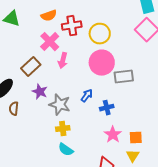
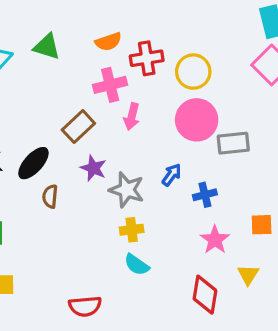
pink cross: (50, 42) -> (110, 85), turned 30
orange square: (136, 138) -> (262, 225), moved

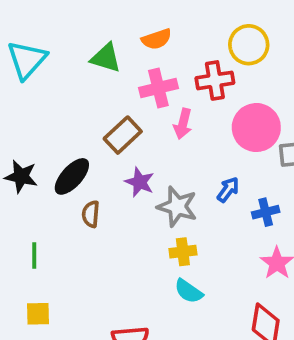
green triangle: (47, 47) -> (106, 58), moved
red cross: (147, 58) -> (215, 80), moved
yellow circle: (193, 72) -> (249, 45), moved

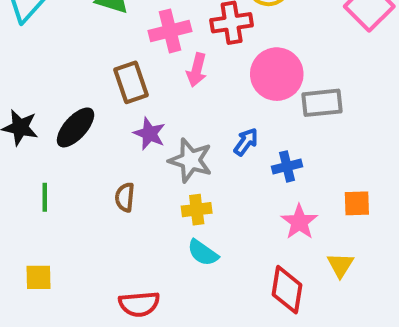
brown rectangle: (123, 135) -> (131, 82), turned -66
brown semicircle: (91, 214) -> (125, 197), moved
green line: (34, 255) -> (45, 197), moved

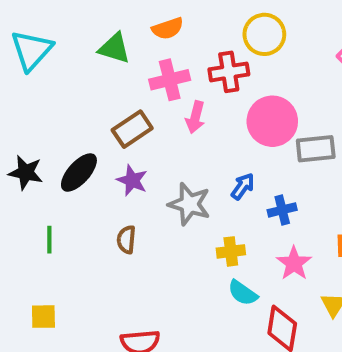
brown rectangle: (131, 82) -> (132, 129), turned 75
purple star: (149, 134) -> (132, 180), moved
yellow cross: (197, 210) -> (231, 251), moved
cyan semicircle: (203, 253) -> (243, 293), moved

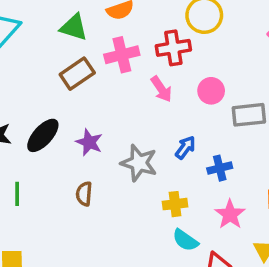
pink arrow: (195, 117) -> (161, 89), moved, turned -48
pink circle: (272, 121) -> (211, 91), size x0.6
brown rectangle: (132, 129) -> (77, 74), moved

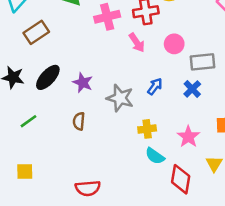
brown rectangle: (77, 74) -> (36, 32), moved
blue cross: (220, 168) -> (192, 89), moved, turned -30
green line: (17, 194) -> (29, 121), turned 54

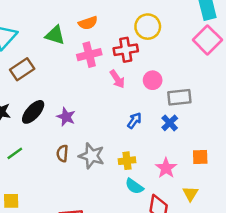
gray star: (120, 98) -> (92, 156), moved

